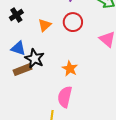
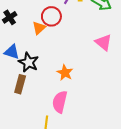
red circle: (73, 22) -> (51, 16), moved
brown rectangle: (22, 70) -> (20, 84), moved, turned -54

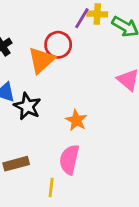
orange triangle: (39, 28) -> (41, 60), size x1.5
brown rectangle: (20, 84) -> (16, 164), moved, turned 60

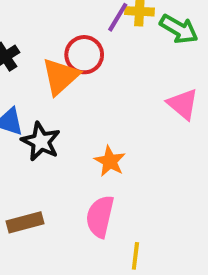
yellow line: (51, 187) -> (135, 256), moved

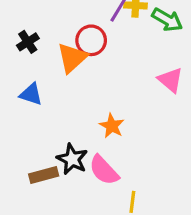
black star: (41, 142) -> (72, 159), moved
pink semicircle: (100, 216) -> (104, 170), turned -56

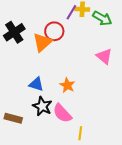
black cross: (28, 42) -> (14, 32), size x1.5
blue triangle: (31, 94) -> (36, 84), moved
brown rectangle: (44, 175) -> (13, 118), moved, turned 30

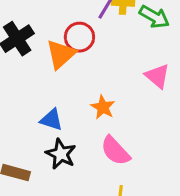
orange star: (67, 85) -> (103, 107), moved
pink semicircle: (62, 113) -> (115, 151), moved

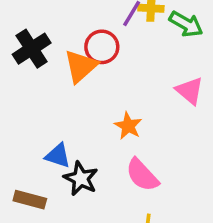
blue triangle: (51, 120) -> (58, 156), moved

